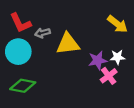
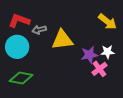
red L-shape: (20, 23) -> (19, 21), turned 135

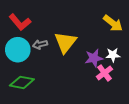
red L-shape: (19, 21) -> (20, 22), turned -150
gray arrow: (39, 30) -> (40, 44), moved
yellow triangle: (62, 40) -> (65, 42), turned -45

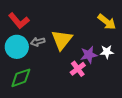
pink cross: (104, 73) -> (78, 69), moved
green diamond: (22, 82) -> (21, 78), turned -30

